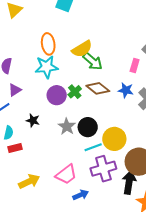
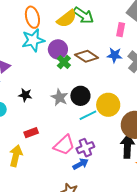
green arrow: (93, 61) -> (83, 15), moved
purple circle: (57, 95) -> (58, 49), moved
red rectangle: (15, 148) -> (31, 133), moved
purple cross: (103, 169) -> (85, 148), moved, size x0.7
yellow arrow: (29, 181) -> (16, 156), moved, turned -45

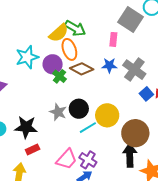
orange ellipse: (32, 17) -> (69, 49), moved
black star: (25, 95) -> (26, 127), moved, size x1.6
purple cross: (85, 148) -> (88, 160), turned -30

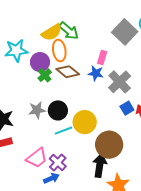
pink rectangle: (113, 39) -> (102, 57), moved
gray star: (58, 112) -> (37, 110), turned 30

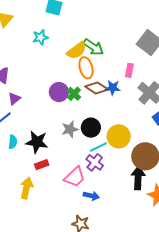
cyan star: (16, 51) -> (40, 37), moved, size x0.7
purple circle: (40, 62) -> (59, 92), moved
blue star: (96, 73) -> (113, 88), moved
purple cross: (58, 162) -> (95, 162), moved
blue arrow: (51, 178) -> (91, 196), turned 42

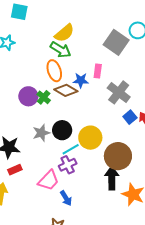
yellow semicircle: (77, 50) -> (64, 33), moved
blue star: (113, 88) -> (81, 80), moved
purple cross: (95, 162) -> (68, 165), turned 30
blue arrow: (91, 196) -> (66, 198), turned 49

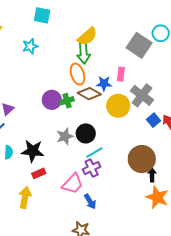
green arrow: (61, 50) -> (84, 53), turned 55
green cross: (44, 97) -> (67, 101), turned 32
yellow circle: (90, 138) -> (118, 106), moved
black arrow: (112, 178) -> (152, 175), moved, size x0.6

